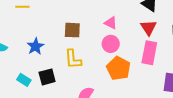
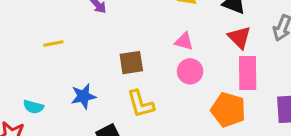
blue star: (35, 46) -> (83, 96), turned 30
orange pentagon: (119, 68) -> (228, 110), moved

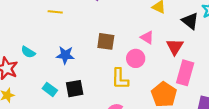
red triangle: (239, 37) -> (175, 47), moved
pink circle: (190, 71) -> (136, 58), moved
yellow L-shape: (140, 104) -> (120, 79), moved

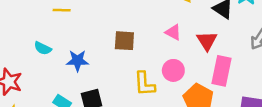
cyan semicircle: (28, 52) -> (43, 48), moved
pink circle: (136, 58) -> (173, 70), moved

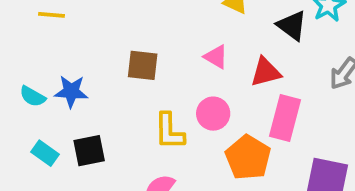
red triangle: (207, 41) -> (266, 72), turned 45
cyan semicircle: (43, 48) -> (33, 96), moved

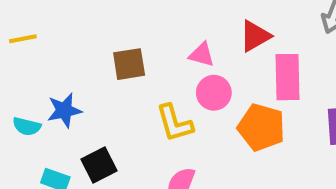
pink triangle: (216, 57) -> (202, 55), moved

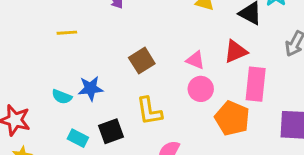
brown square: (129, 64) -> (142, 61), turned -30
yellow L-shape: (175, 123) -> (149, 111), moved

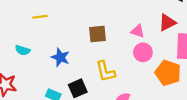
brown square: (142, 61) -> (97, 34), turned 30
blue star: (91, 88) -> (60, 57), turned 30
cyan semicircle: (62, 97) -> (23, 50), moved

